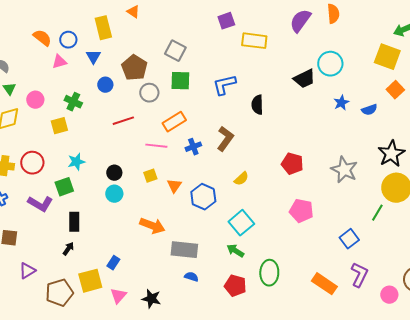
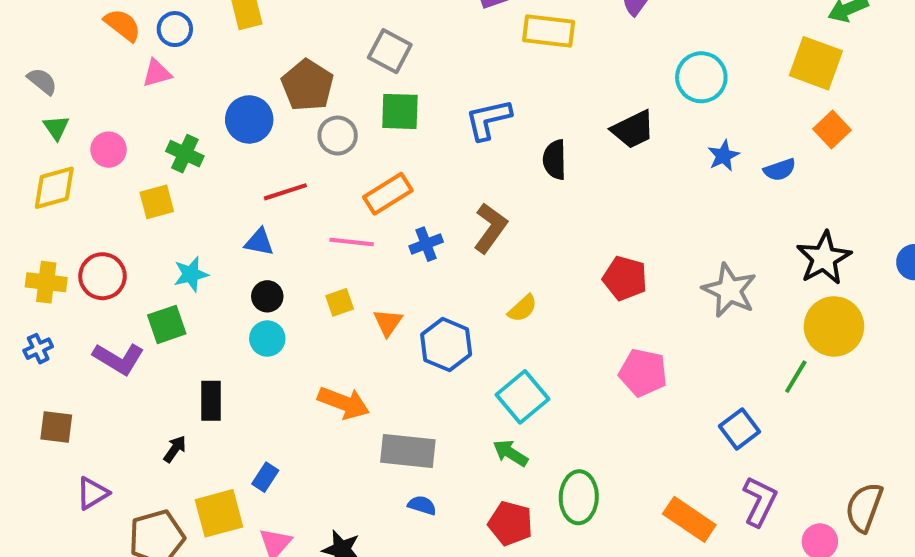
blue triangle: (93, 57) -> (259, 242), moved, turned -49
black trapezoid: (304, 79) -> (633, 130), moved
blue circle: (105, 85) -> (249, 119), size x1.5
black rectangle: (74, 222) -> (211, 401), moved

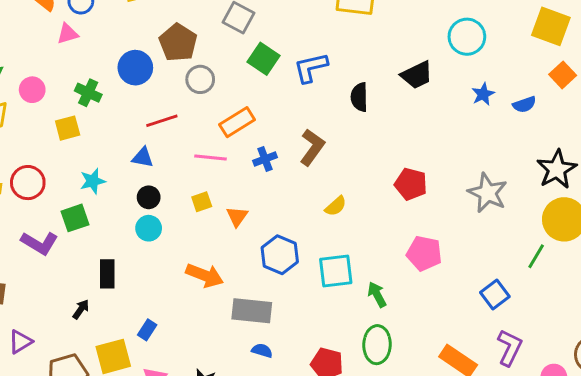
green square: (400, 111) -> (264, 59), moved, turned 32
blue hexagon: (446, 345) -> (280, 255), moved
cyan square: (522, 397) -> (336, 271), turned 33
green arrow: (510, 453) -> (377, 295), moved, turned 30

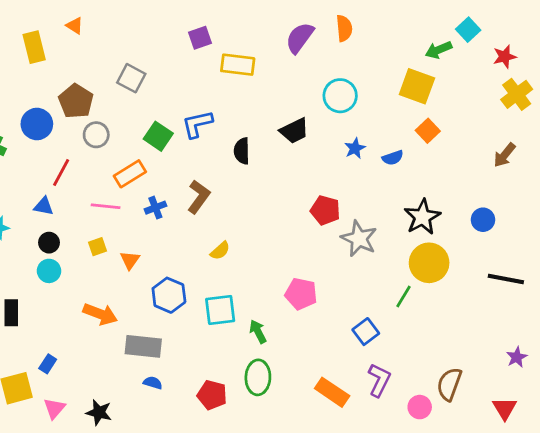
green square: (264, 59) -> (158, 136), moved
red line: (162, 121) -> (61, 173), turned -44
red pentagon: (411, 184) -> (325, 210), moved

